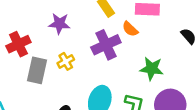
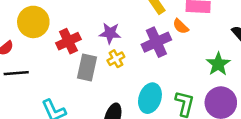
purple star: (59, 24) -> (110, 33), moved
green star: (152, 69) -> (218, 64), moved, turned 30

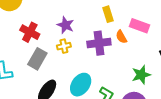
red cross: (68, 41) -> (30, 32), moved, turned 36
gray rectangle: (87, 68) -> (37, 59), moved

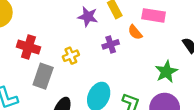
purple star: (66, 25) -> (88, 17), moved
purple cross: (99, 43) -> (111, 44), size x0.6

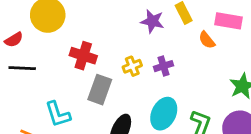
purple cross: (111, 44) -> (164, 66), moved

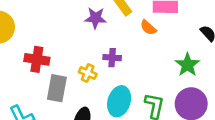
yellow cross: (132, 66) -> (88, 73), moved, turned -36
purple cross: (164, 66) -> (112, 58), turned 30

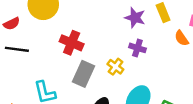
purple cross: (112, 58) -> (137, 48), moved

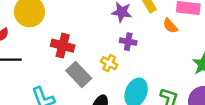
gray rectangle: (84, 74) -> (79, 75), turned -60

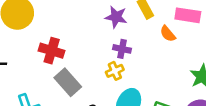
yellow cross: (109, 63) -> (115, 71), moved, turned 35

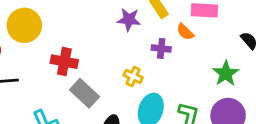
purple cross: (122, 49) -> (161, 48), moved
yellow cross: (115, 71) -> (133, 76), turned -36

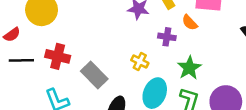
red cross: (64, 62) -> (58, 56), moved
green star: (226, 73) -> (189, 68), moved

